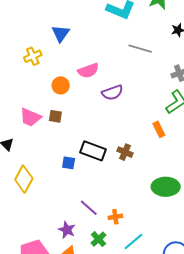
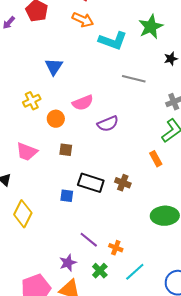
yellow cross: (33, 56) -> (32, 101), moved
brown square: (55, 116) -> (66, 150), moved
orange cross: (115, 217) -> (116, 248), turned 32
purple star: (67, 230) -> (68, 263), turned 30

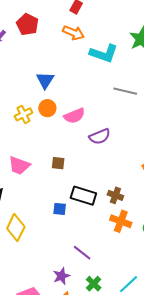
orange circle: (56, 119) -> (47, 108), moved
orange cross: (116, 248) -> (121, 221), moved, size x1.5

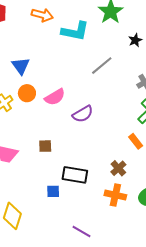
gray line: (125, 91) -> (102, 66), turned -45
brown cross: (115, 195) -> (118, 168), moved, turned 35

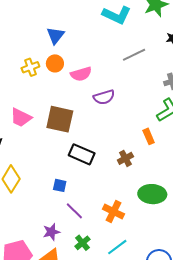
brown square: (45, 146) -> (60, 119), size x2.0
blue square: (53, 191) -> (60, 185), moved
orange cross: (115, 195) -> (114, 212), moved

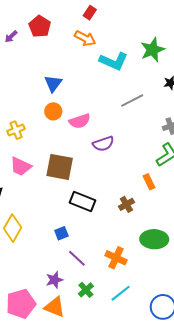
yellow cross: (30, 67) -> (16, 130), moved
blue square: (60, 185) -> (61, 233), turned -32

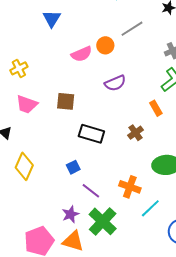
orange circle: (53, 111) -> (105, 45), moved
purple semicircle: (103, 144) -> (115, 83), moved
brown square: (60, 167) -> (66, 101), size x0.7
green cross: (86, 290) -> (103, 221), size x1.8
cyan line: (121, 293) -> (150, 208), moved

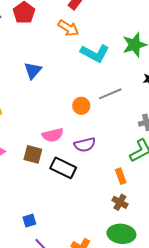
pink semicircle: (82, 54) -> (53, 135), moved
brown cross: (135, 133) -> (120, 202), moved, turned -35
black rectangle: (91, 134) -> (63, 168), moved

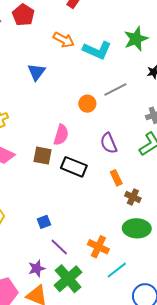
orange arrow: (68, 28) -> (64, 40), moved
pink semicircle: (53, 135) -> (61, 135), turned -55
purple semicircle: (85, 145) -> (109, 143), moved, turned 85
orange rectangle: (121, 176) -> (116, 178), moved

